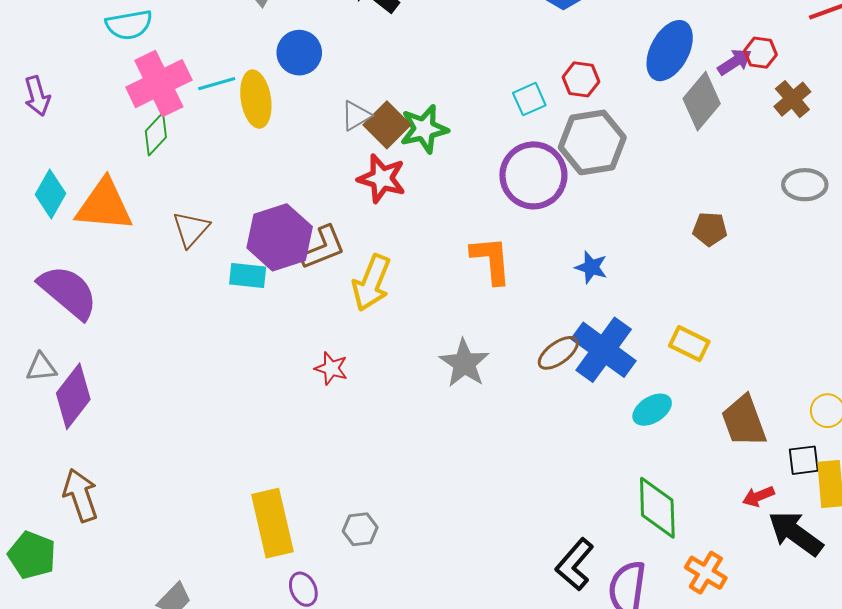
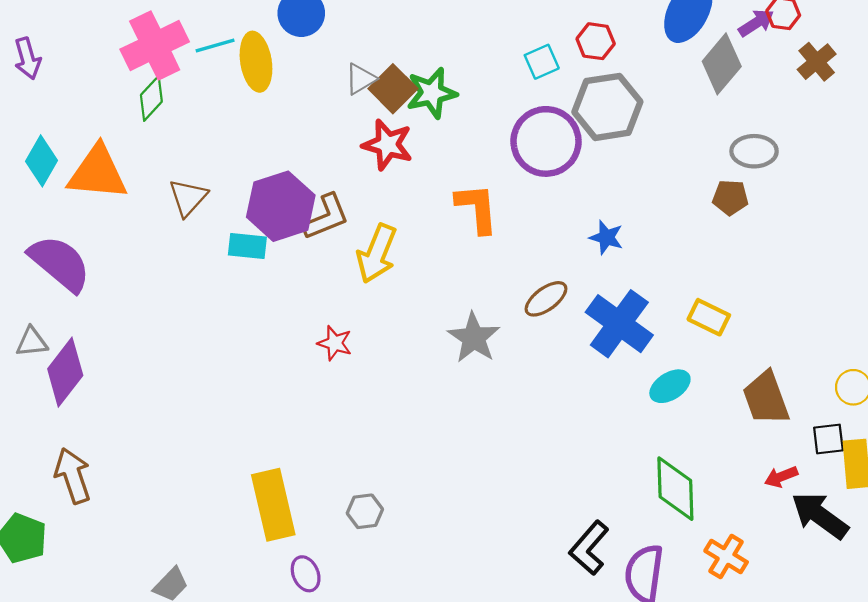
gray ellipse: (805, 185) -> (754, 151), moved
orange L-shape: (491, 260) -> (477, 208), moved
brown ellipse: (558, 353) -> (546, 299), moved

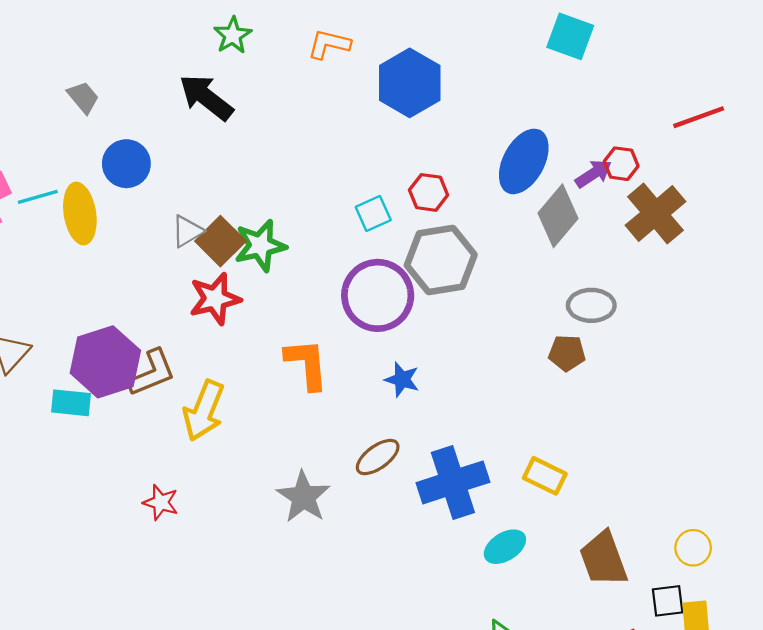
brown cross: (817, 62) -> (655, 213), size x1.5
red star: (388, 145) -> (215, 299), turned -30
blue star: (606, 237) -> (402, 380), moved
blue cross: (619, 324) -> (453, 482), turned 36

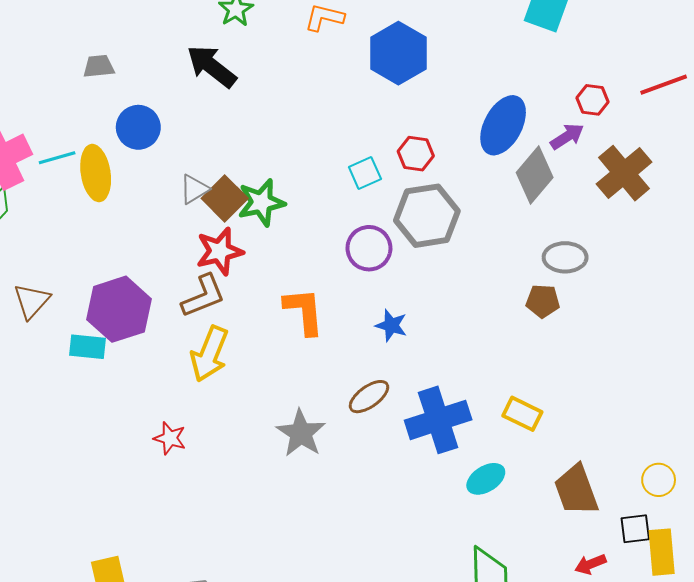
gray trapezoid: (83, 97) -> (99, 66), turned -56
red hexagon: (621, 164) -> (593, 100), moved
purple circle: (378, 295) -> (369, 248), size x0.7
brown L-shape: (152, 373) -> (203, 296), moved

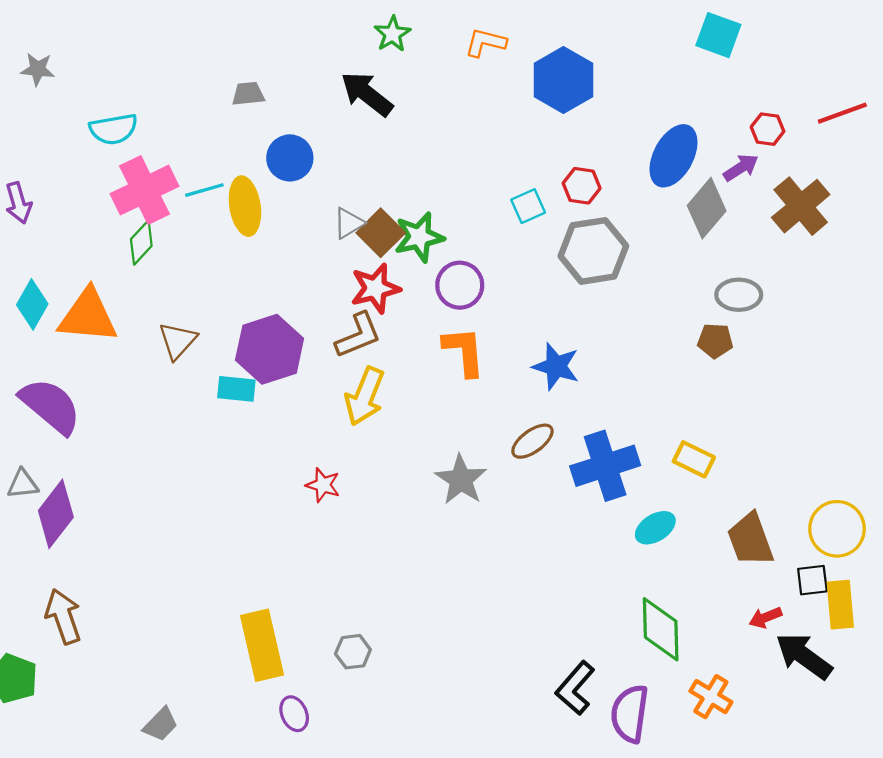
purple circle: (369, 248) -> (460, 285), moved
blue star: (391, 325) -> (556, 366), size x1.4
yellow circle: (659, 480) -> (837, 529), size x1.6

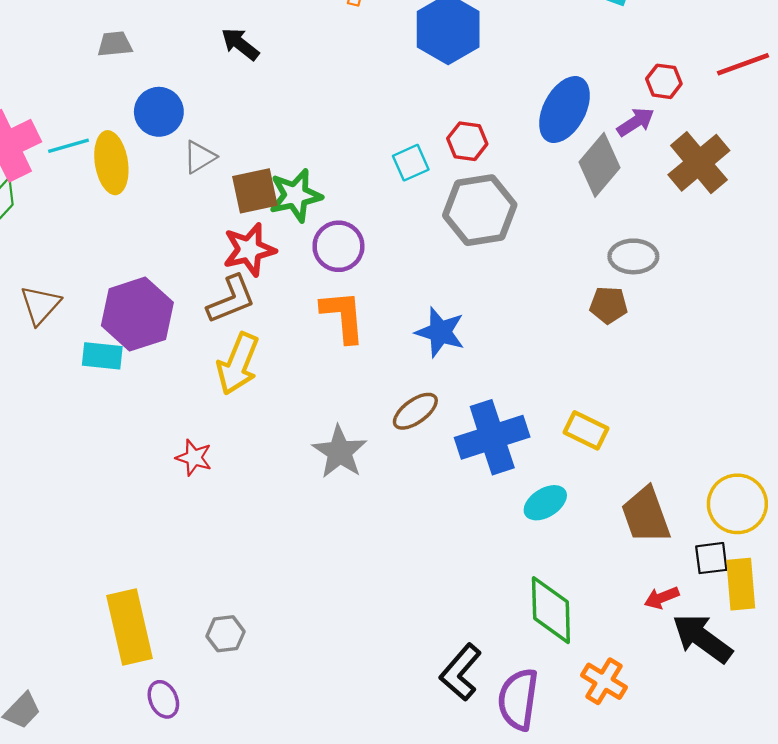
black arrow: (367, 94) -> (240, 44), size x0.7
gray triangle: (349, 223) -> (200, 157), moved
brown square: (381, 233) -> (255, 191), turned 33

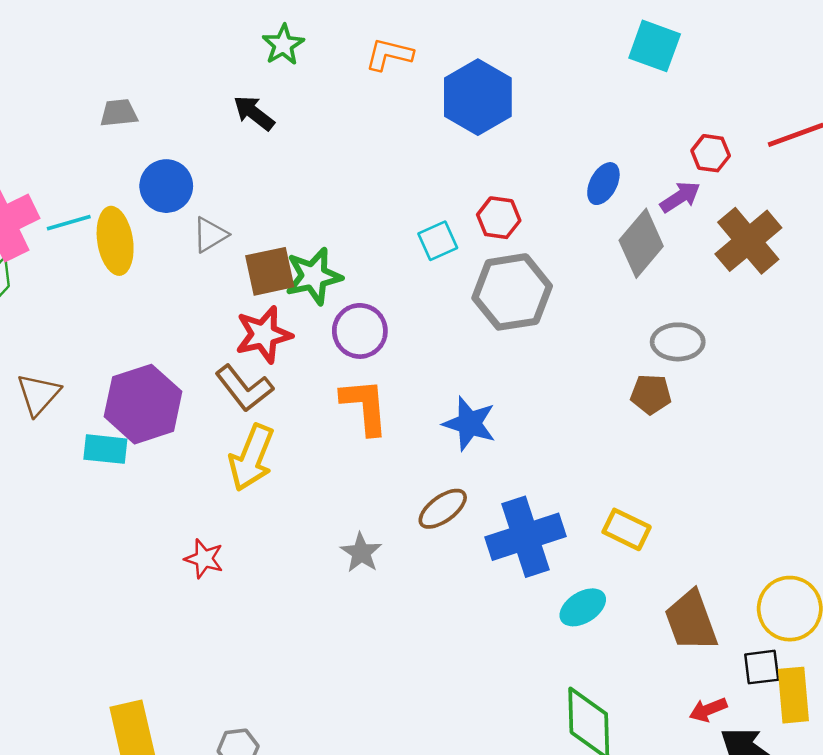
blue ellipse: (564, 110) -> (603, 184), size x0.6
brown L-shape: (231, 299) -> (244, 388), turned 74
gray star: (340, 452) -> (361, 553), size x0.7

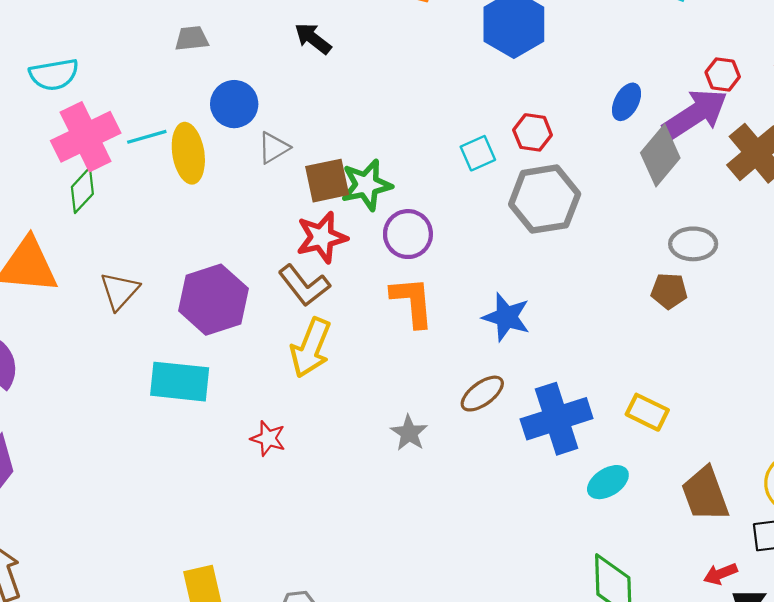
purple arrow: (680, 197) -> (695, 114), size x1.8
cyan rectangle: (105, 449) -> (180, 382), moved, size x1.5

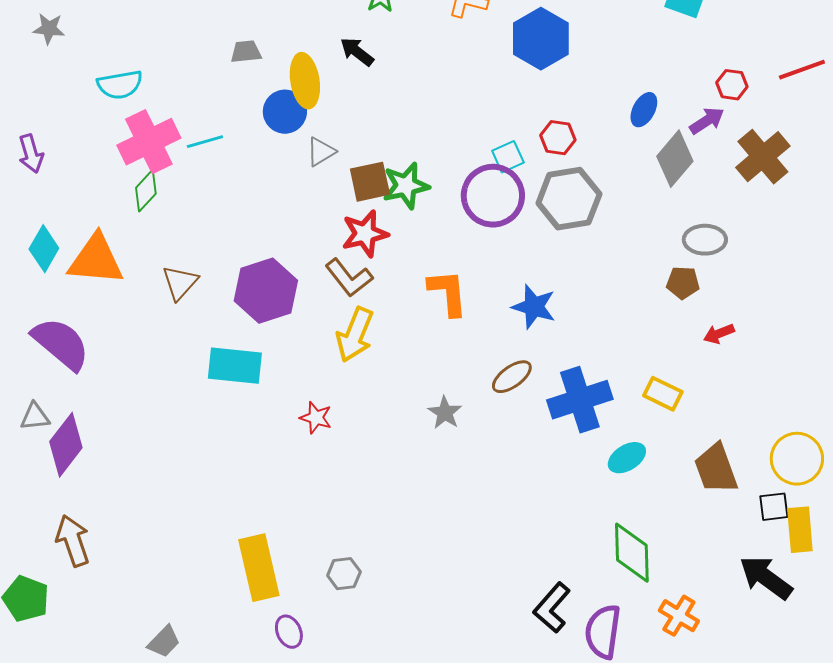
purple arrow: (695, 114) -> (707, 121), size x0.6
yellow ellipse: (188, 153) -> (305, 81), moved
purple circle: (408, 234) -> (493, 196), moved, size x1.4
red arrow: (720, 574) -> (719, 334), moved

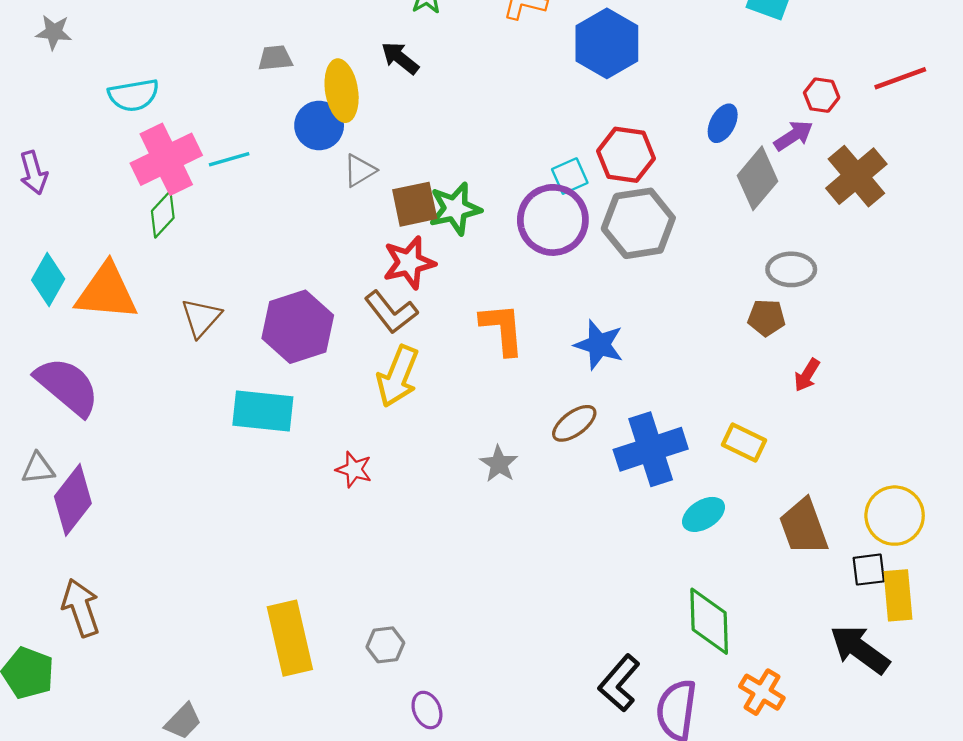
red hexagon: (558, 138) -> (626, 155), size x1.4
red arrow: (719, 334) -> (807, 375), turned -36
purple ellipse: (289, 632) -> (427, 710), moved

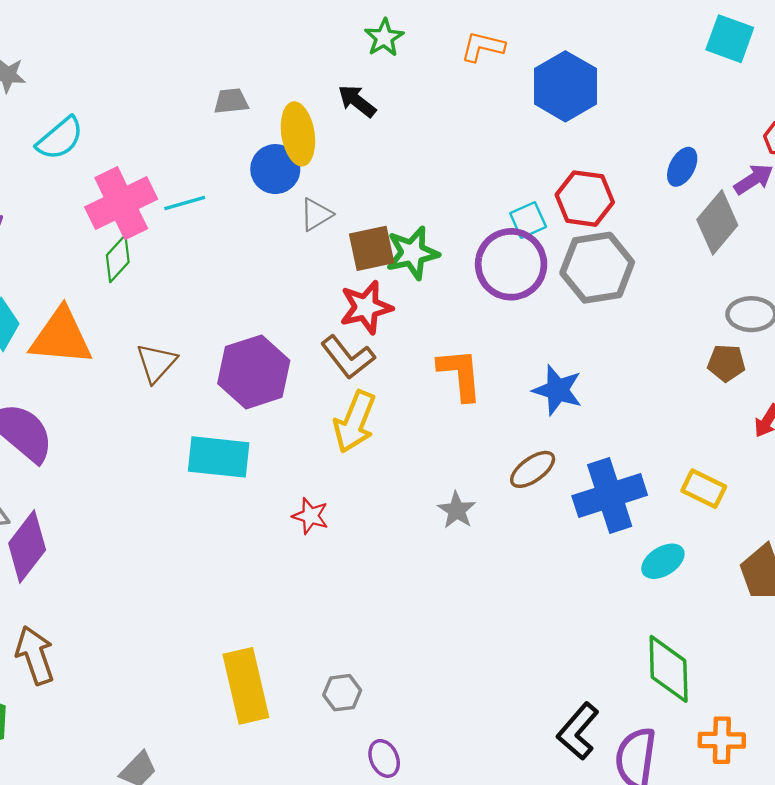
cyan semicircle: (134, 95) -> (60, 138), moved, turned -30
orange cross: (762, 692) -> (722, 740), turned -30

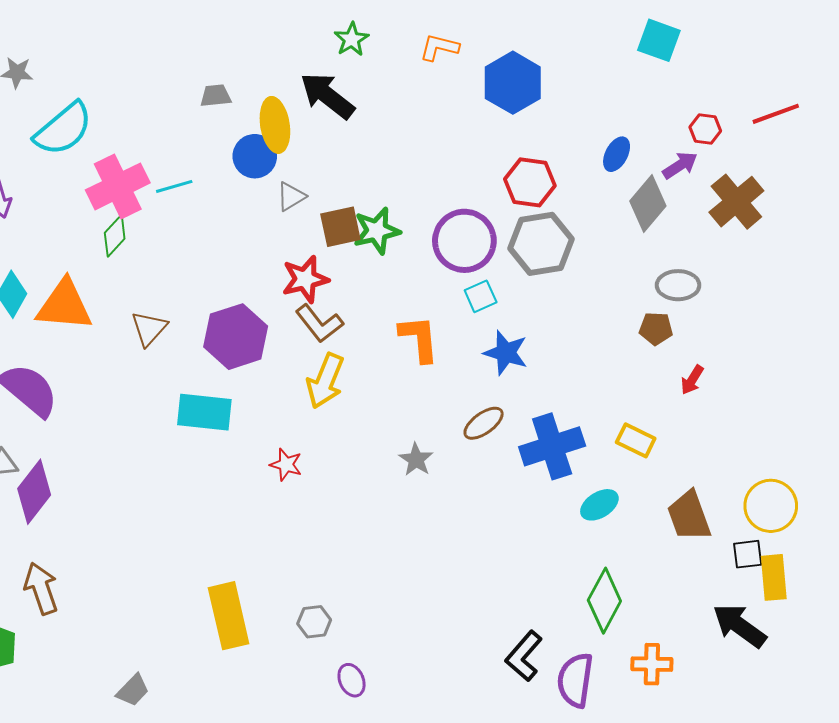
black arrow: (357, 101) -> (327, 96), size x1.6
cyan semicircle: (60, 138) -> (63, 129), size x1.4
cyan square: (528, 220) -> (481, 296), moved
red star: (366, 307) -> (305, 279), moved
green diamond: (669, 669) -> (604, 601), turned 30

